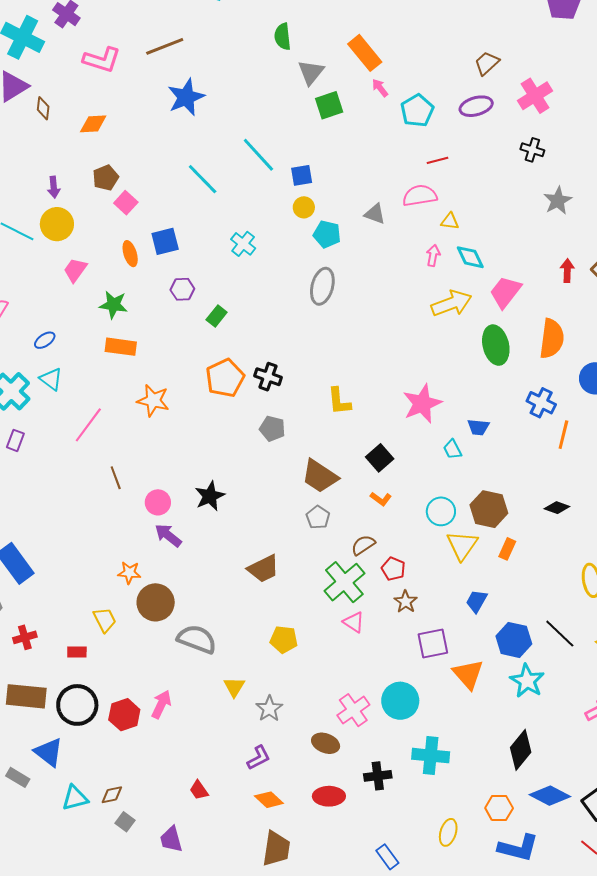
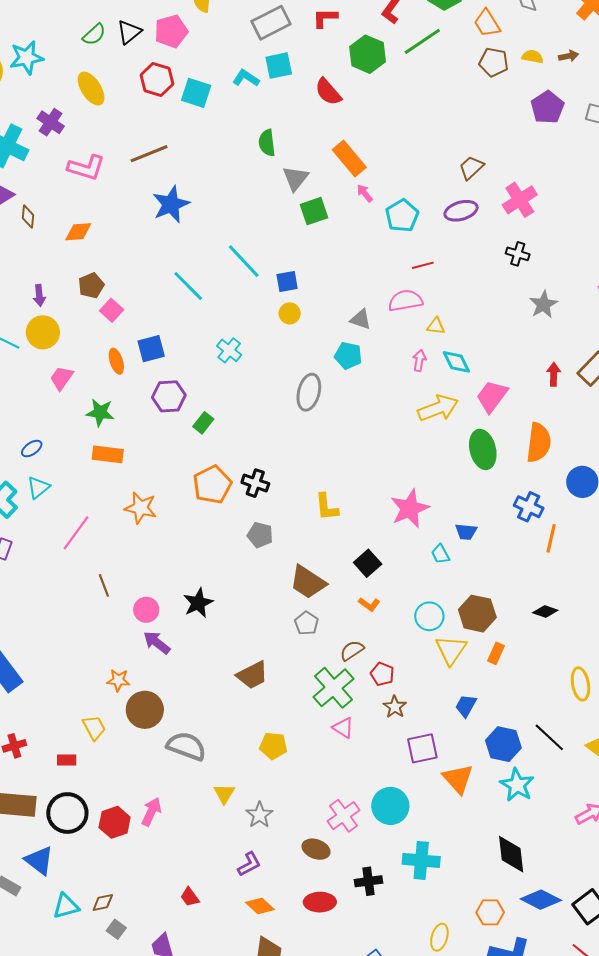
cyan pentagon: (327, 234) -> (348, 356), moved
purple hexagon: (182, 289) -> (169, 396), size x1.4
cyan triangle: (51, 379) -> (38, 487), turned 45
black diamond: (521, 750) -> (511, 854), turned -45

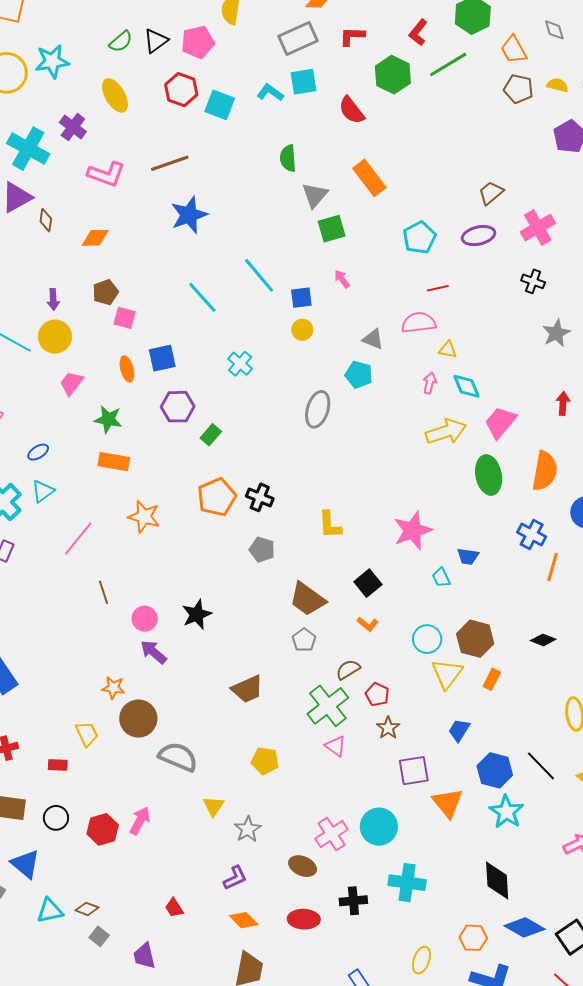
pink arrow: (365, 193) -> (342, 279), moved
pink square: (112, 310) -> (125, 318), turned -30
black circle: (67, 813) -> (56, 818), size x0.6
brown diamond: (103, 902) -> (87, 909), turned 30

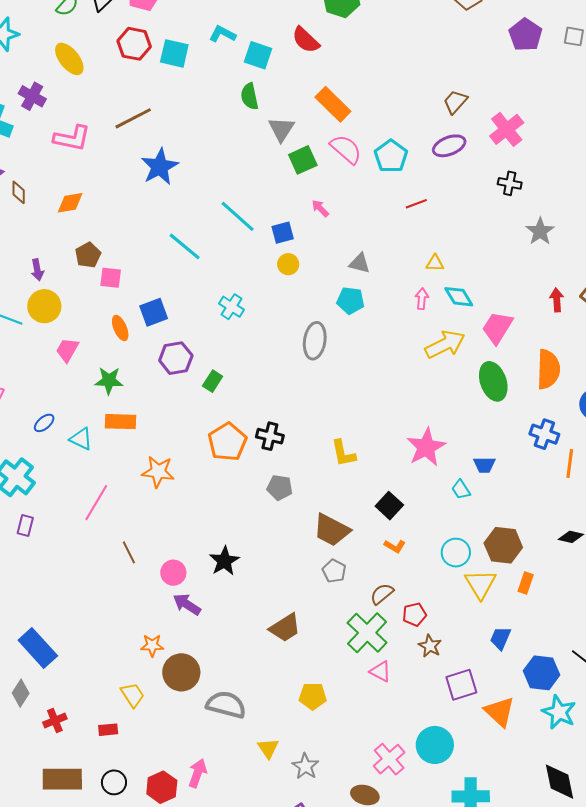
cyan square: (304, 82) -> (258, 55), moved, turned 36
pink semicircle: (419, 323) -> (346, 149), moved, turned 56
cyan triangle: (43, 491) -> (81, 439), moved, turned -50
red pentagon: (377, 694) -> (414, 614), turned -30

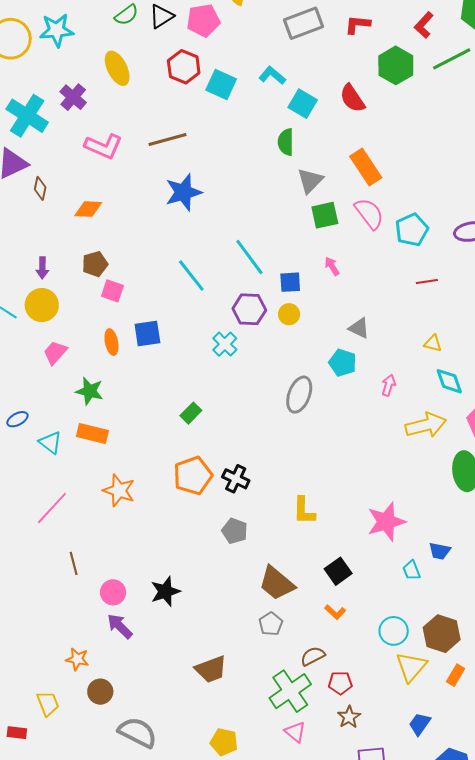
pink arrow: (422, 299) -> (389, 385), moved
purple hexagon: (176, 358) -> (249, 309), moved
brown circle: (181, 672) -> (100, 692), size x0.7

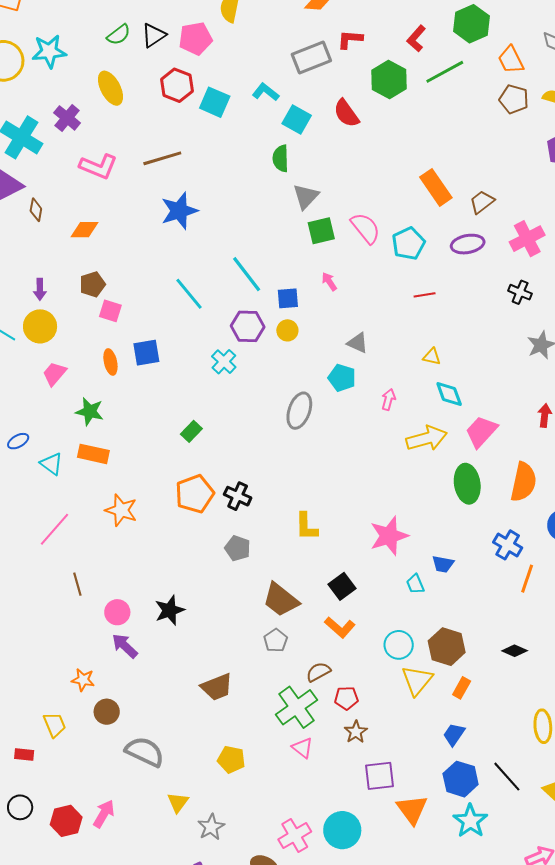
gray rectangle: (303, 23) -> (311, 57), moved
orange rectangle: (366, 167) -> (436, 187), moved
orange L-shape: (335, 612) -> (340, 627), size x1.4
blue trapezoid: (420, 724) -> (454, 734), moved

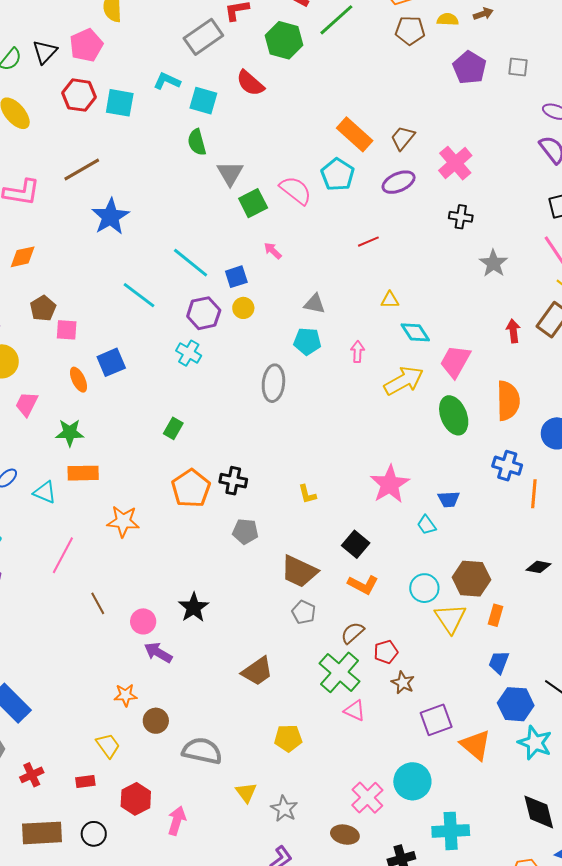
cyan pentagon: (408, 243) -> (338, 175), moved
yellow L-shape: (306, 526) -> (307, 494), size x0.7
red hexagon: (66, 821) -> (136, 799), moved

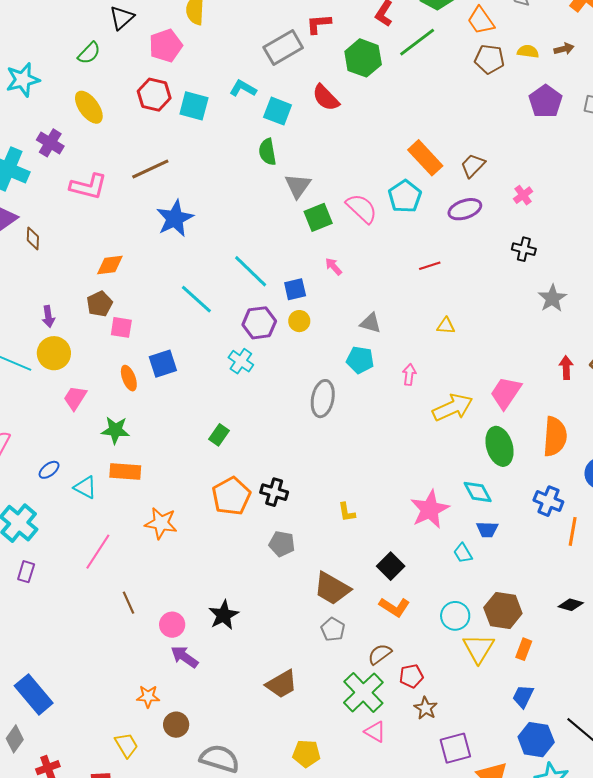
black triangle: (45, 52) -> (122, 18), moved
pink cross: (455, 163) -> (523, 195), size x0.6
orange diamond: (23, 257) -> (110, 265), moved
cyan diamond: (415, 332) -> (478, 492), moved

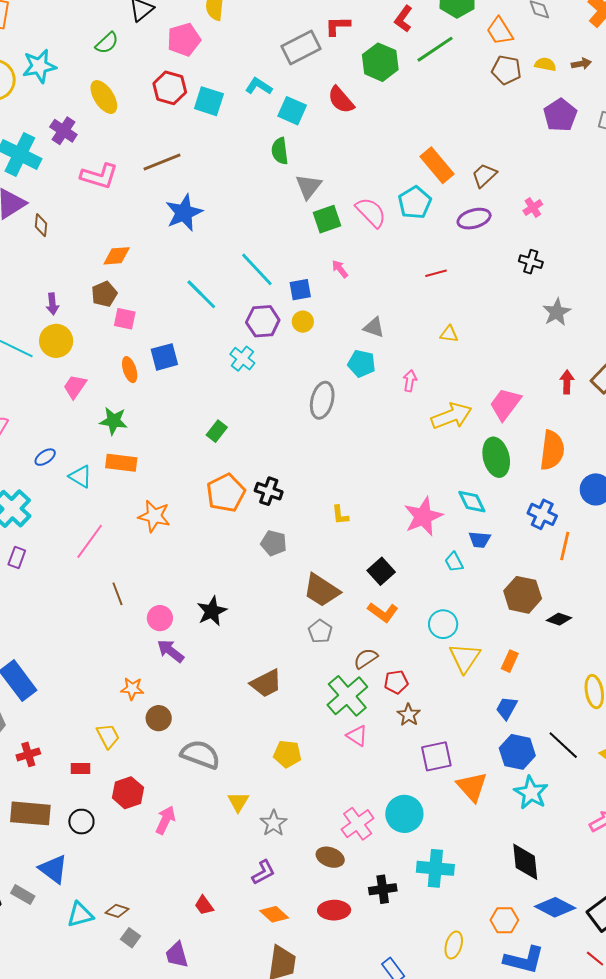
brown hexagon: (503, 611) -> (523, 595), moved

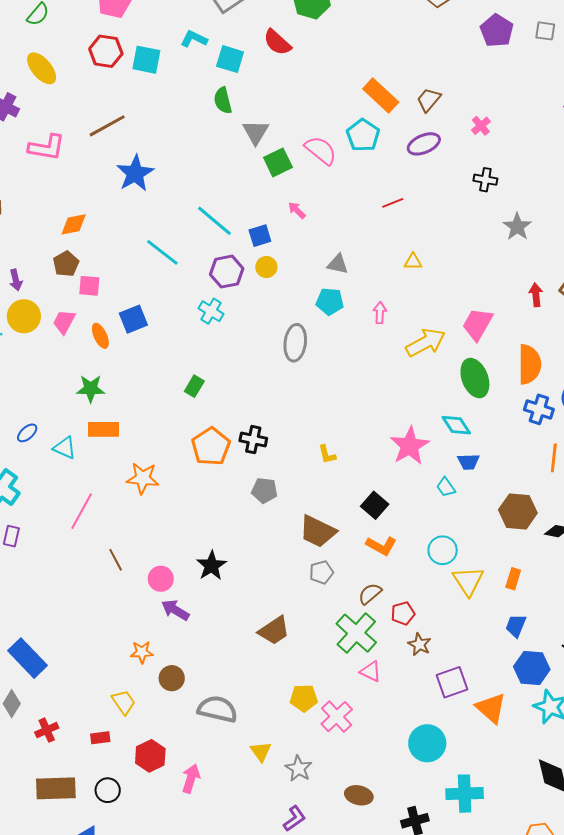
pink trapezoid: (75, 387) -> (64, 322), moved
blue cross: (542, 514) -> (539, 409), moved
gray pentagon: (320, 631) -> (321, 572), turned 30
pink cross: (358, 824) -> (337, 717), moved

